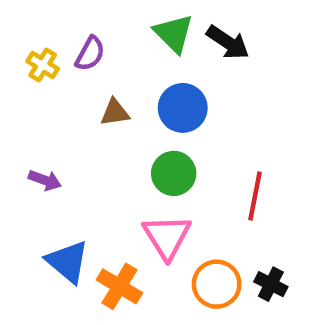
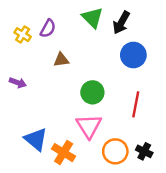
black arrow: (228, 42) -> (121, 22), turned 85
blue circle: (183, 108) -> (133, 55), moved
purple arrow: (45, 180) -> (18, 83), moved

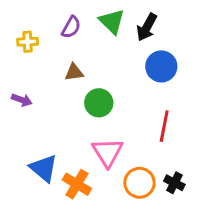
purple semicircle: (48, 29) -> (71, 27), moved
yellow cross: (23, 35) -> (28, 42), turned -35
green circle: (92, 92) -> (99, 103), moved

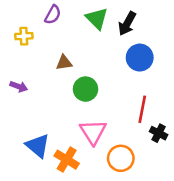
purple semicircle: (71, 27) -> (53, 15), moved
black cross: (174, 183) -> (159, 133), moved

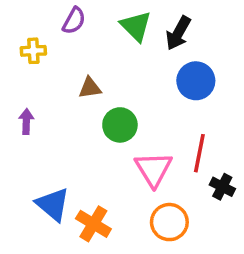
purple arrow: (19, 87) -> (26, 121), turned -108
pink triangle: (93, 132) -> (153, 169), moved

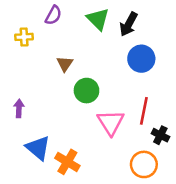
brown triangle: (90, 88) -> (65, 64), turned -48
purple arrow: (26, 121) -> (19, 108), moved
orange circle: (169, 222) -> (144, 164), moved

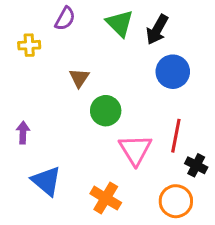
orange cross: (67, 162) -> (106, 198), moved

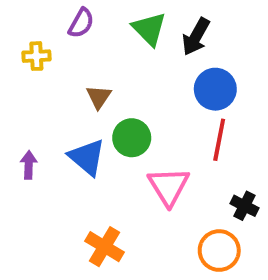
red line: (176, 136) -> (219, 140), moved
blue triangle: (46, 181) -> (87, 157), moved
orange cross: (106, 198) -> (104, 247), moved

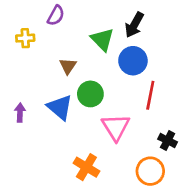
green triangle: (149, 29) -> (102, 39), moved
blue circle: (215, 89) -> (133, 61), moved
orange cross: (104, 247) -> (86, 167), moved

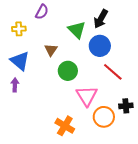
red line: (150, 95) -> (113, 72), turned -60
blue triangle: (60, 107) -> (20, 61), moved
black cross: (168, 141) -> (126, 106), turned -32
orange circle: (150, 171) -> (104, 117), moved

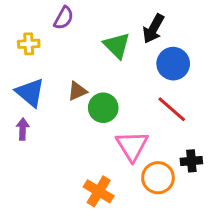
blue circle: (100, 46) -> (173, 64), moved
brown triangle: (51, 50) -> (77, 91), moved, turned 32

